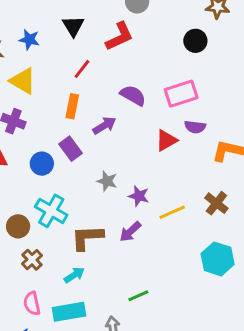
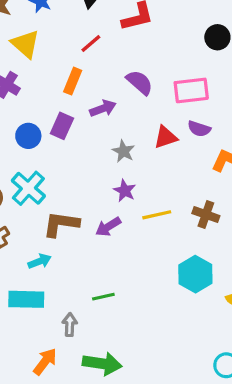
purple rectangle: (71, 149) -> (62, 126), turned 50
gray star: (107, 181) -> (123, 151), moved
brown cross: (216, 203) -> (206, 215), turned -30

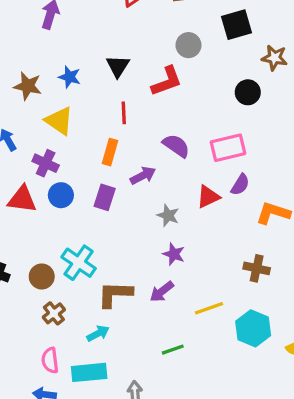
red line: (91, 44) -> (124, 113), turned -45
purple semicircle: (199, 129) -> (240, 185), turned -70
blue circle: (28, 136) -> (61, 195), moved
yellow line: (157, 215) -> (209, 308), moved
green line: (103, 297) -> (173, 350), moved

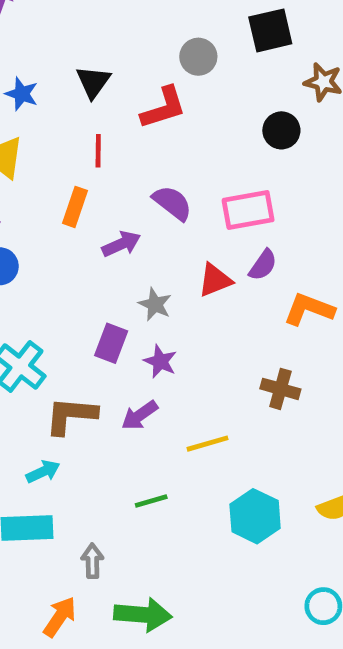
purple rectangle: (105, 197) -> (111, 343), moved
cyan hexagon: (253, 328) -> (255, 516), moved

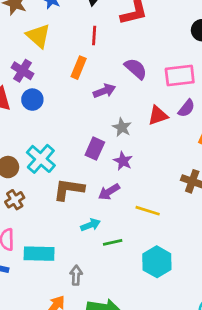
yellow line: (208, 444) -> (148, 211), turned 30
cyan arrow: (43, 472) -> (91, 225), moved
cyan hexagon: (255, 516) -> (157, 262), moved

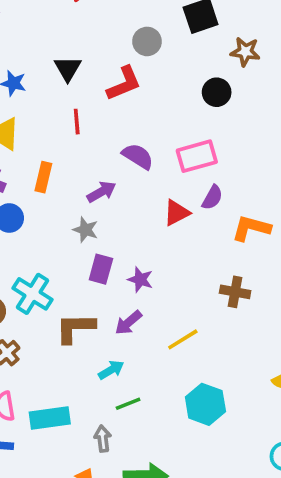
orange rectangle: (79, 68) -> (43, 177), moved
gray star: (122, 127) -> (85, 230), moved
yellow line: (148, 211) -> (183, 339), turned -40
green line: (113, 242) -> (128, 404), moved

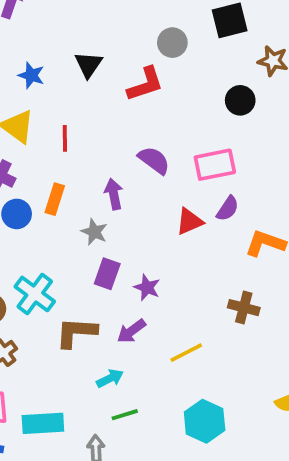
red line: (77, 122) -> (65, 138), moved
orange rectangle: (43, 177) -> (55, 199), moved
purple arrow: (101, 192) -> (114, 194), turned -76

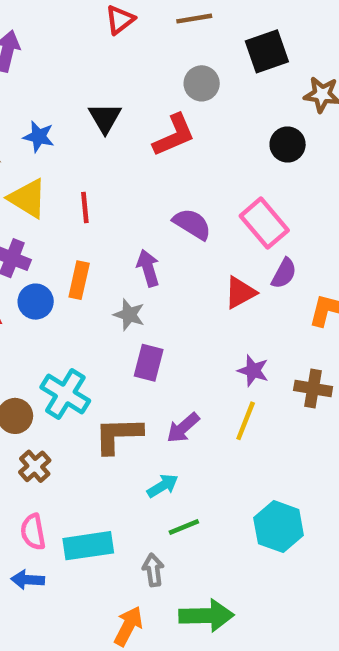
pink rectangle: (215, 165) -> (264, 223), turned 66
purple star: (147, 288) -> (253, 371), moved
yellow line: (186, 353) -> (246, 421), moved, turned -36

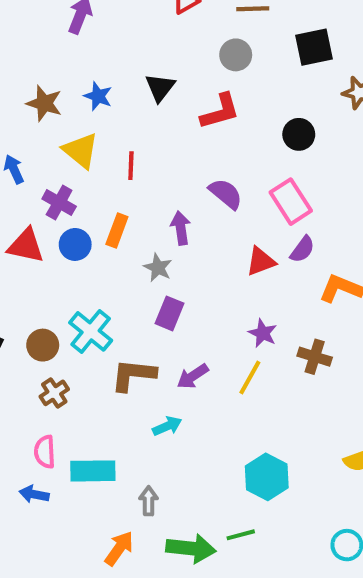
gray circle: (202, 83) -> (236, 55), moved
black circle: (288, 144) -> (299, 134), moved
green line: (184, 527) -> (241, 535), moved

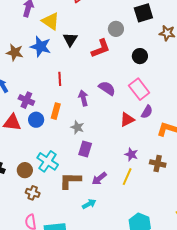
gray circle: (236, 55) -> (116, 29), moved
blue star: (98, 96) -> (41, 47), size x1.5
yellow triangle: (81, 150) -> (51, 21), moved
purple arrow: (181, 228) -> (83, 98), moved
brown cross: (54, 393) -> (33, 193), turned -32

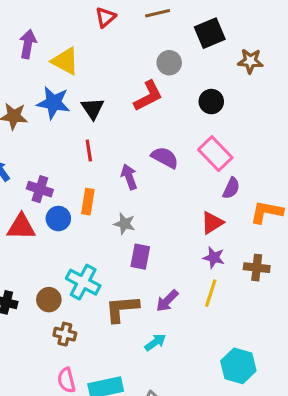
black triangle: (70, 39) -> (93, 108), moved
red triangle: (127, 120) -> (212, 223), moved

